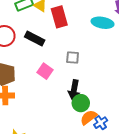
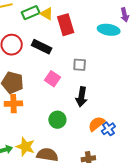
green circle: (81, 103) -> (57, 120), moved

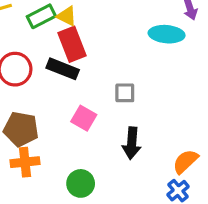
red rectangle: (66, 25) -> (72, 44), moved
green circle: (57, 120) -> (81, 183), moved
orange semicircle: (96, 124) -> (185, 161), moved

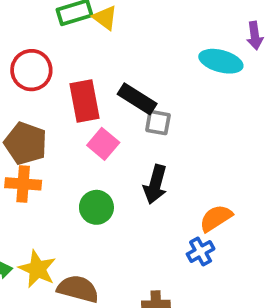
red rectangle: (72, 44) -> (84, 101), moved
black rectangle: (63, 69) -> (137, 99), moved
green circle: (81, 183) -> (96, 207), moved

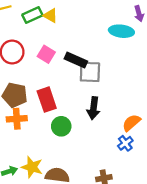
red rectangle: (84, 101) -> (47, 100), moved
gray square: (158, 123) -> (90, 72), size x1.5
pink square: (103, 144) -> (46, 54), moved

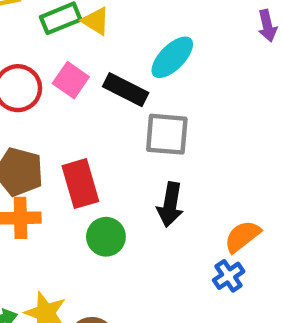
cyan ellipse: (121, 31) -> (172, 57), moved, turned -55
pink square: (46, 54) -> (71, 80), moved
black rectangle: (76, 60) -> (126, 90), moved

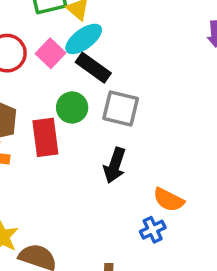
cyan ellipse: (172, 57) -> (84, 39), moved
orange semicircle: (242, 236) -> (169, 200), turned -124
green circle: (106, 237) -> (72, 108), moved

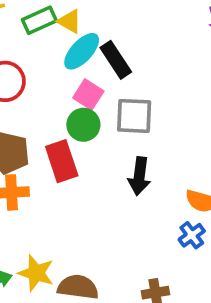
pink square: (50, 53) -> (88, 94), moved
black rectangle: (93, 68) -> (116, 60), moved, turned 32

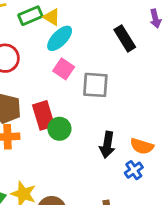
black rectangle: (116, 60) -> (125, 38), moved
green circle: (83, 125) -> (59, 129), moved
black arrow: (139, 176) -> (107, 145), moved

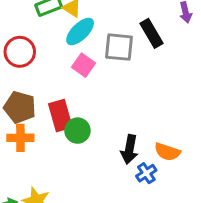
gray square: (95, 85) -> (119, 47), moved
blue cross: (134, 170) -> (146, 173), moved

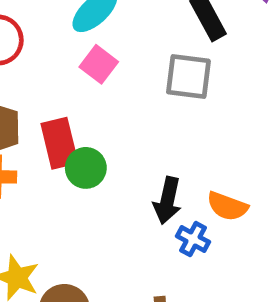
gray square: (119, 47) -> (188, 76), moved
blue cross: (146, 173) -> (193, 239), turned -30

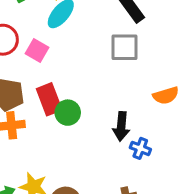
pink square: (99, 64) -> (37, 50), moved
orange semicircle: (227, 206) -> (166, 96), moved, turned -30

